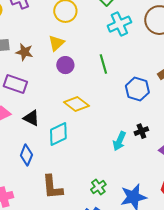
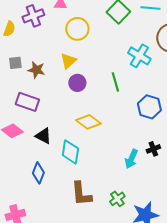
cyan cross: (119, 24) -> (139, 56), moved, turned -35
cyan diamond: (58, 134) -> (70, 152), turned -55
brown L-shape: (52, 187) -> (81, 194), moved
green cross: (98, 187) -> (117, 199), moved

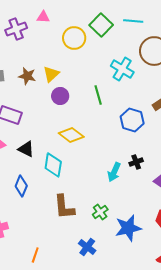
yellow circle: (77, 29) -> (74, 38), moved
brown star: (36, 70) -> (27, 76), moved

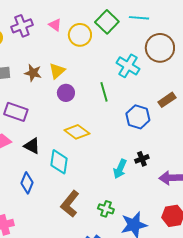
pink triangle: (43, 17) -> (55, 25), moved, turned 32
brown L-shape: (64, 207) -> (70, 204), turned 44
green cross: (100, 212) -> (106, 209), turned -35

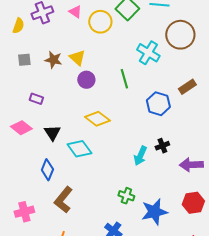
yellow triangle: (57, 71) -> (77, 58), turned -36
purple rectangle: (16, 112) -> (36, 99), size x0.6
black triangle: (32, 146) -> (52, 133), turned 30
cyan diamond: (59, 162) -> (79, 149), turned -45
brown L-shape: (70, 204) -> (63, 200), moved

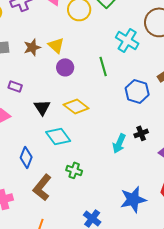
brown star: (53, 60) -> (32, 47), turned -30
black triangle: (52, 133) -> (42, 107), moved
green cross: (126, 196) -> (74, 170), moved

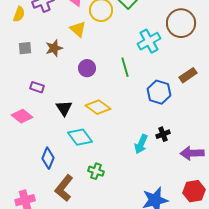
cyan cross: (127, 40) -> (149, 41), turned 30
yellow triangle: (56, 45) -> (78, 29), moved

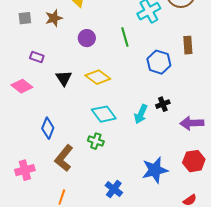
brown rectangle: (188, 75) -> (188, 45), turned -60
cyan diamond: (80, 137) -> (104, 114), moved

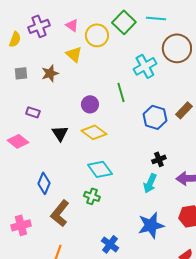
purple circle: (87, 38) -> (90, 104), moved
brown rectangle: (188, 45) -> (184, 110), moved, turned 48
cyan arrow: (141, 114) -> (150, 183), moved

